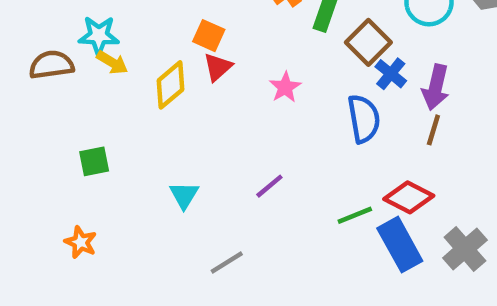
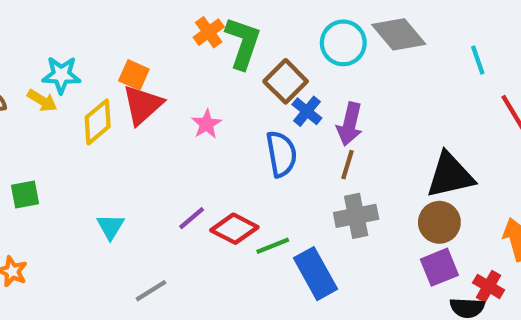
cyan star: (99, 36) -> (61, 75), moved
red triangle: (218, 67) -> (142, 105), size x1.5
red diamond: (409, 197) -> (234, 229), moved
gray cross: (465, 249) -> (356, 216), moved, turned 30

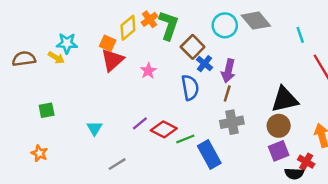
yellow diamond: (98, 122) -> (128, 28), moved

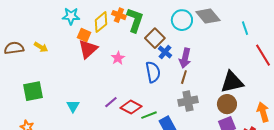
orange cross: (149, 19) -> (119, 15), turned -32
cyan star: (67, 43) -> (71, 16), moved
green square: (47, 110) -> (33, 91), size x1.5

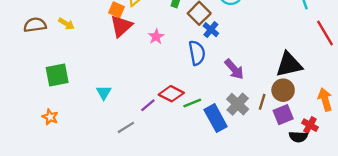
purple arrow: (185, 58) -> (234, 69), moved, turned -54
brown line: (184, 77) -> (262, 102), moved
gray cross: (188, 101) -> (238, 104), moved, turned -36
purple line: (111, 102) -> (148, 105), moved

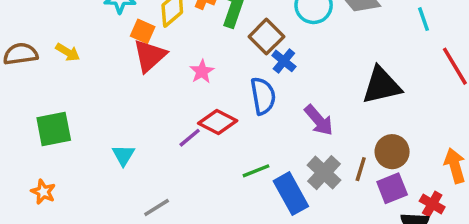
black triangle: (289, 65) -> (382, 85), moved
red diamond: (171, 94) -> (218, 122), moved
purple line: (148, 105) -> (190, 138), moved

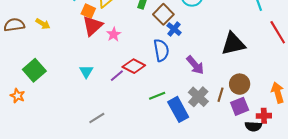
pink star: (202, 71) -> (114, 34), moved
green square: (54, 129) -> (34, 70), turned -30
cyan triangle: (123, 155) -> (86, 71), moved
orange star: (43, 192) -> (17, 96), moved
red cross: (432, 204) -> (264, 116), turned -32

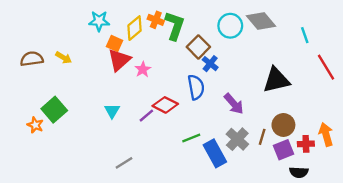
orange star: (17, 96) -> (35, 125), moved
red cross: (264, 116) -> (306, 144), moved

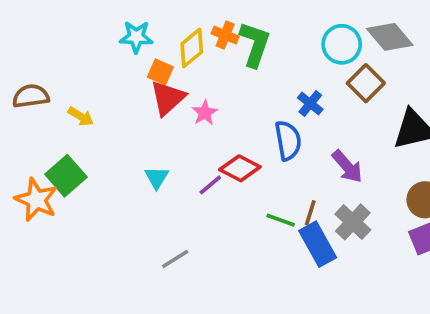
brown square: (198, 47) -> (366, 83), moved
yellow arrow: (64, 58) -> (81, 116), moved
orange star: (35, 125) -> (36, 200), size x1.6
brown line: (262, 137) -> (310, 213), moved
green line: (191, 138) -> (281, 220), turned 42

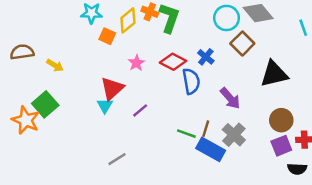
red triangle: (168, 98) -> (112, 89), moved
red diamond: (240, 168) -> (173, 62), moved
blue rectangle: (318, 244) -> (211, 149), turned -32

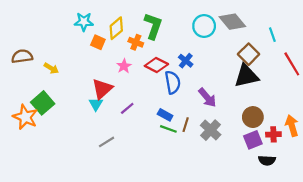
orange cross: (150, 12) -> (136, 42), moved
brown square: (242, 43) -> (249, 54), moved
blue rectangle: (211, 149) -> (165, 115), moved, size x0.6
gray line: (117, 159) -> (107, 142), moved

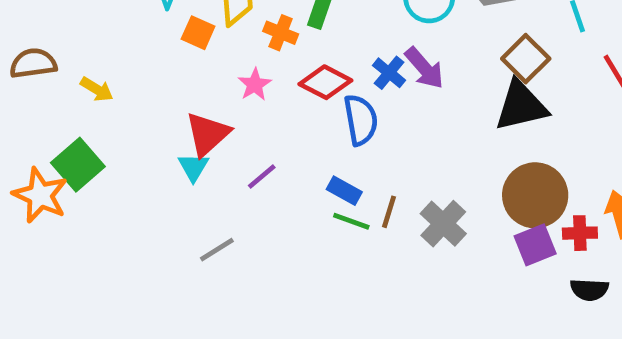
purple arrow: (207, 98) -> (424, 68), moved
brown circle: (253, 117) -> (535, 195), size x1.4
black semicircle: (267, 160) -> (589, 290), moved

